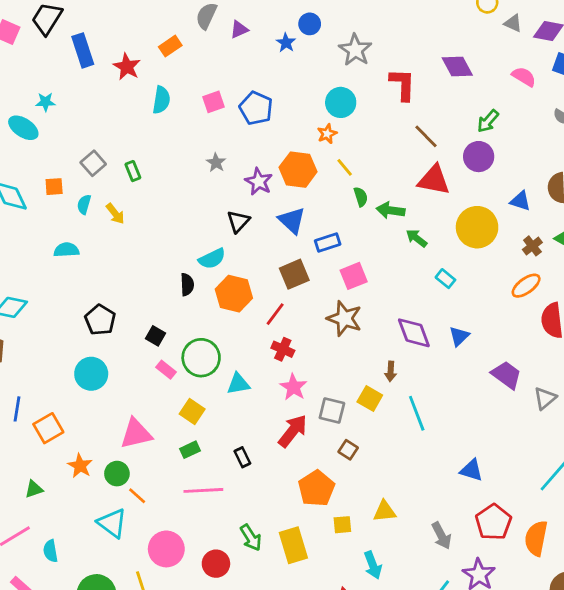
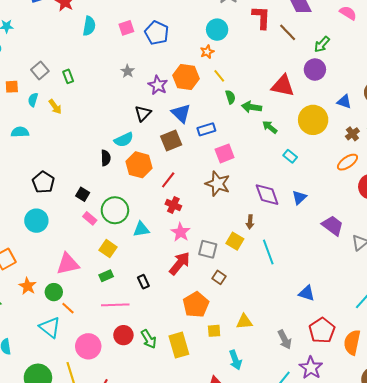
brown line: (426, 136) -> (288, 32), moved
brown square: (294, 274) -> (171, 141), moved
red circle: (216, 564) -> (123, 335), moved

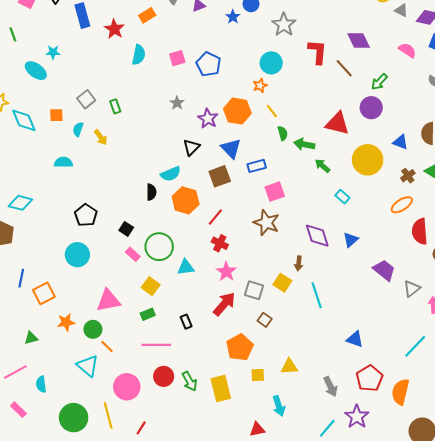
orange star: (28, 286) -> (66, 322), turned 30

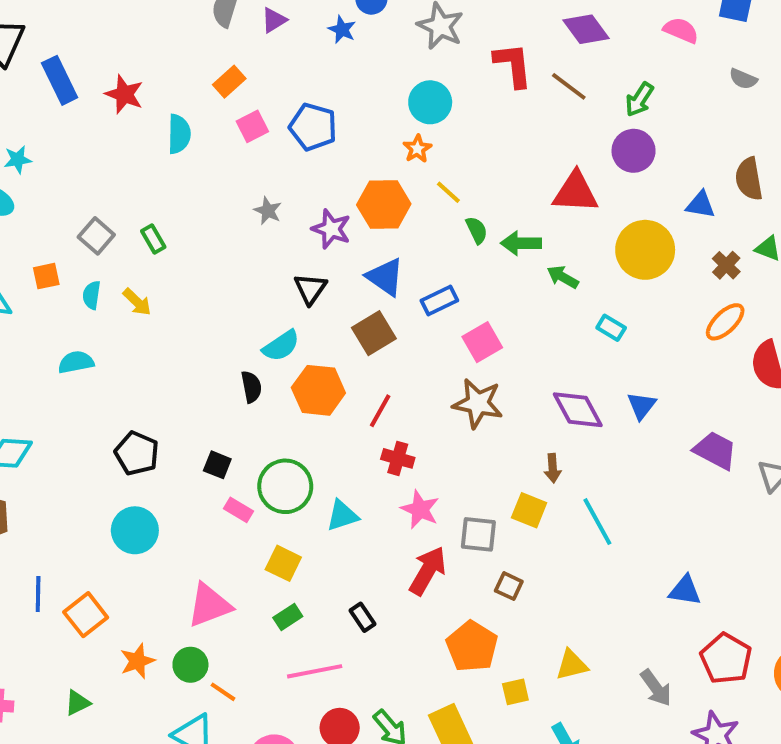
orange rectangle: (147, 15) -> (229, 82), moved

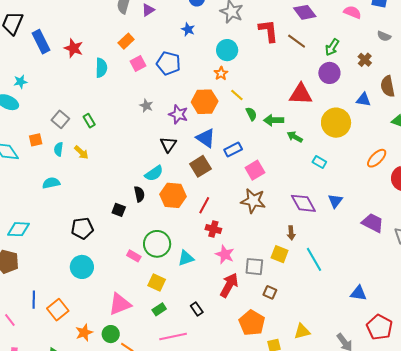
blue star: (342, 30) -> (188, 29), moved
brown cross: (726, 265) -> (365, 60), moved
black pentagon: (137, 453) -> (82, 228), turned -30
black square: (217, 465) -> (119, 210), moved

